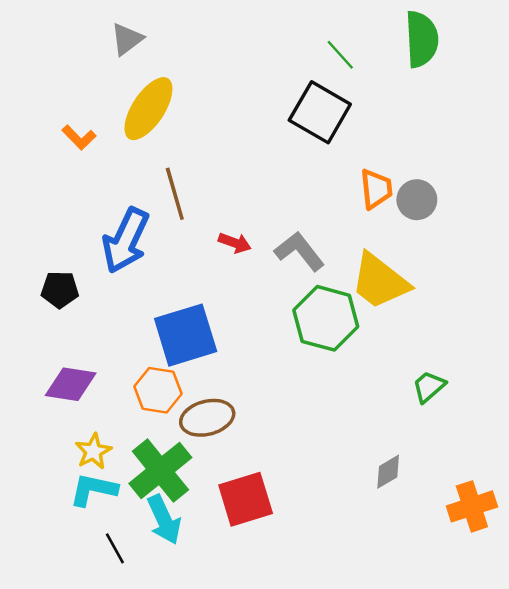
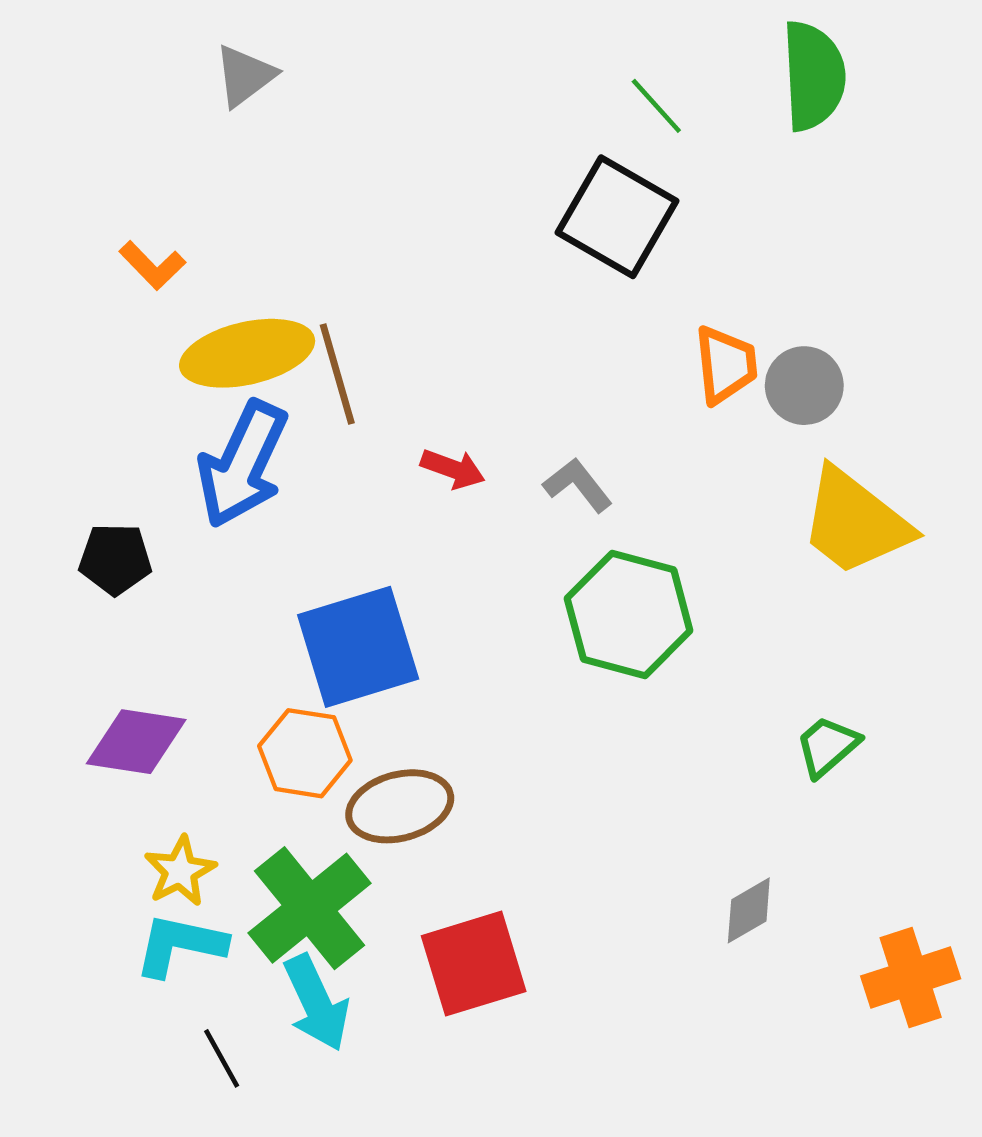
yellow ellipse: (148, 109) -> (247, 353), moved, turned 44
gray L-shape: (299, 251) -> (578, 485), size x0.7
yellow trapezoid: (380, 281) -> (855, 522), moved

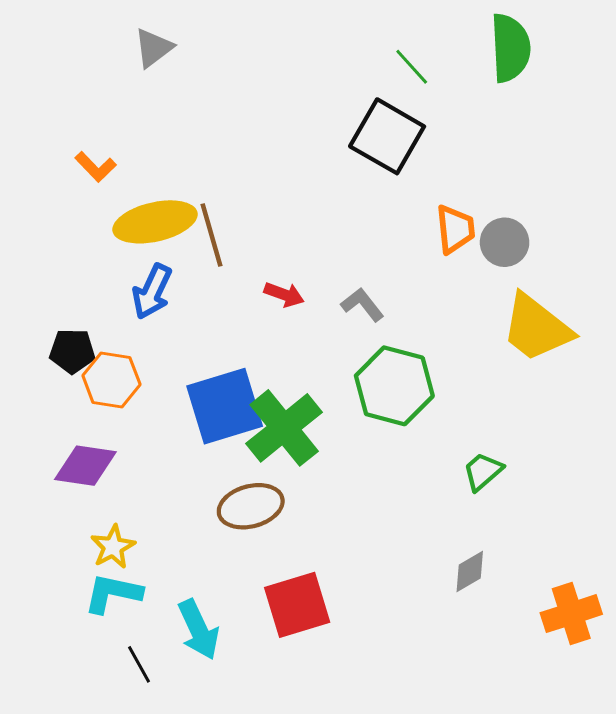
blue arrow: (242, 464) -> (152, 292), size x0.7
green trapezoid: (827, 746) -> (483, 471), moved
orange hexagon: (305, 753) -> (111, 380), moved
green cross: (310, 908) -> (284, 428), moved

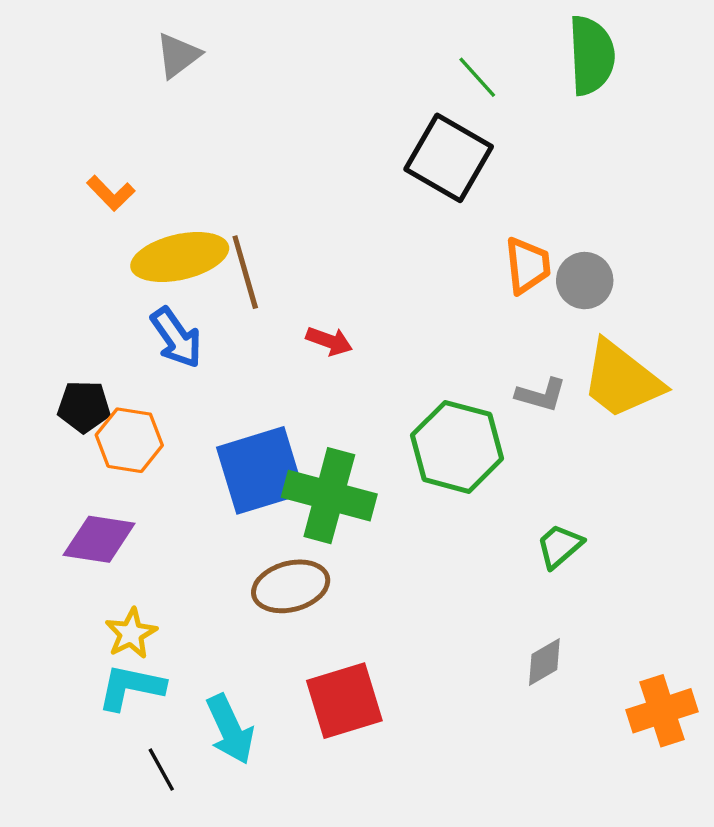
blue arrow: (152, 292) -> (176, 338), turned -60
gray L-shape: (362, 305) -> (541, 395), moved, turned 144
green cross: (284, 428) -> (329, 496), turned -36

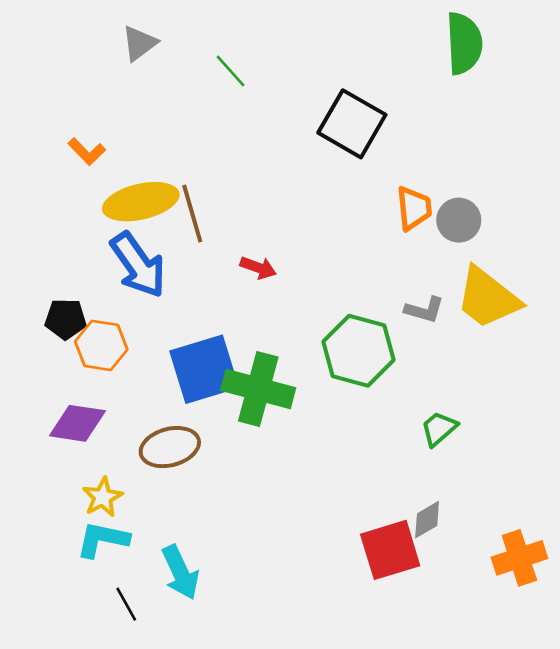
green line: (477, 77) -> (231, 71), moved
blue arrow: (176, 338) -> (138, 265), size x1.4
brown ellipse: (291, 586) -> (170, 447), moved
red square: (344, 701) -> (390, 550), moved

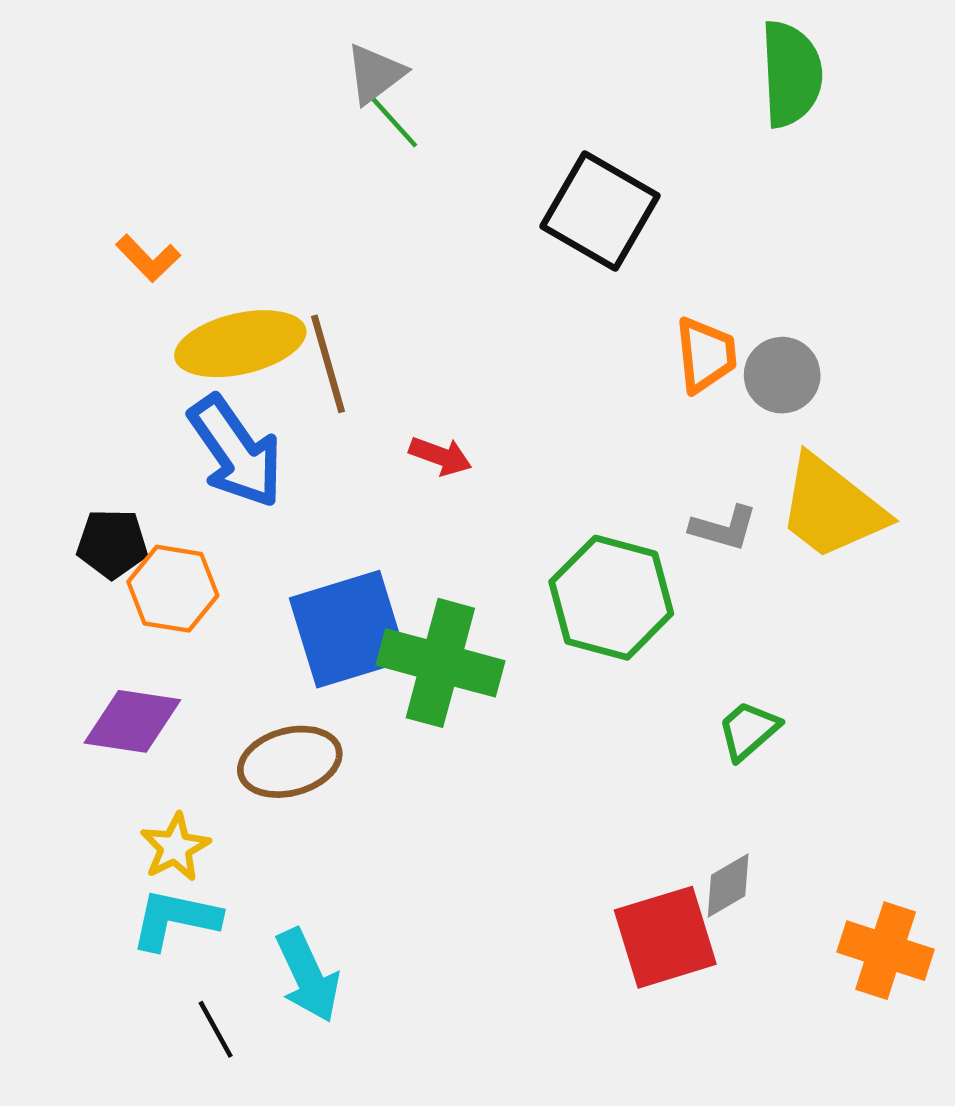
gray triangle: (139, 43) -> (375, 74), moved
orange cross: (519, 558) -> (886, 951), turned 36

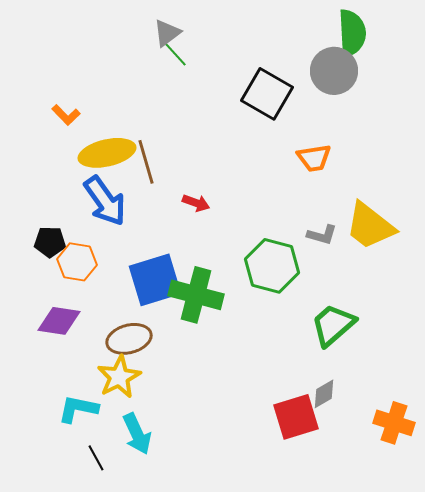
orange trapezoid: (706, 355) -> (314, 158), turned 87
gray circle: (782, 375) -> (334, 71), moved, size x1.4
green trapezoid: (748, 730) -> (333, 325), size x1.6
yellow star: (175, 847) -> (119, 377), moved, size x1.4

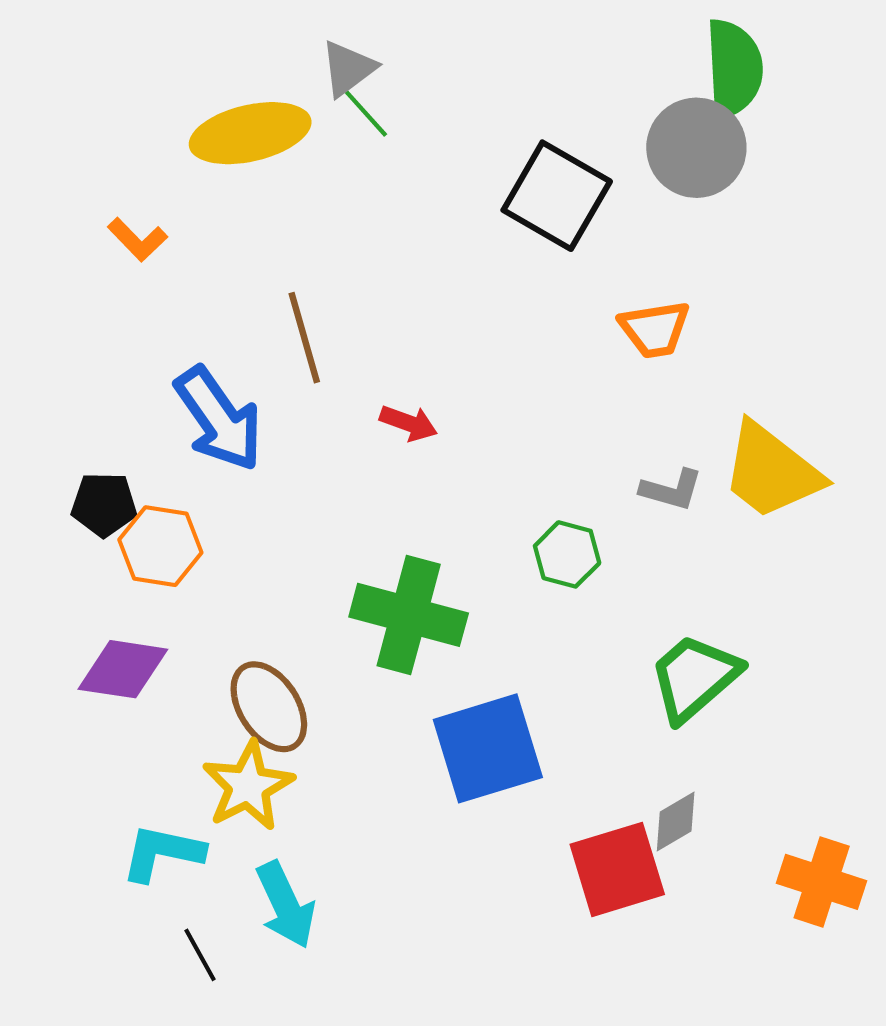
yellow ellipse: (107, 153) -> (250, 133), moved
green hexagon: (272, 266) -> (567, 554), size x0.6
blue square: (155, 280) -> (488, 748), moved
brown ellipse: (129, 339) -> (269, 707), turned 72

